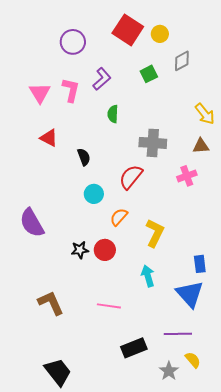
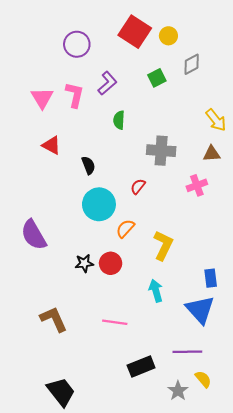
red semicircle: (131, 177) -> (138, 186), size x0.6
cyan circle: (94, 194) -> (99, 204), size x1.6

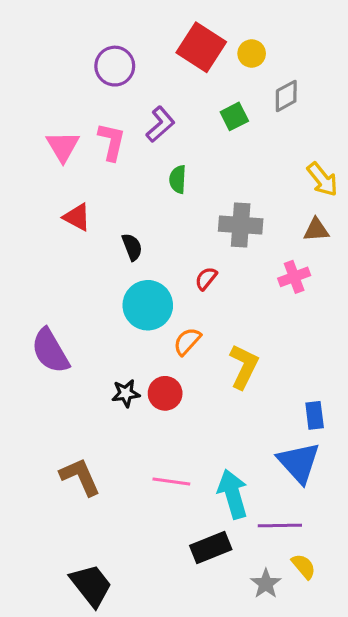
cyan arrow: (156, 291) -> (233, 494), moved, size x1.4

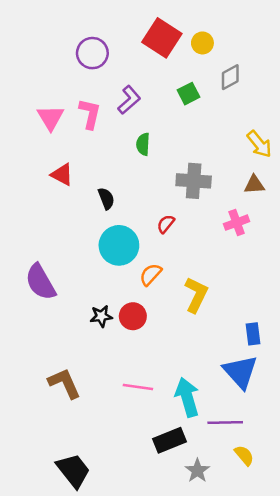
gray star: (266, 584) -> (197, 471), moved

